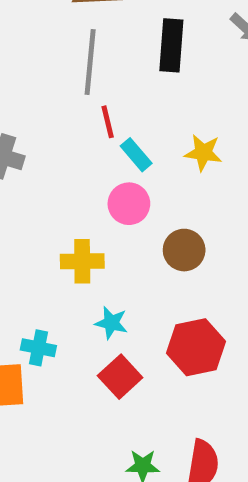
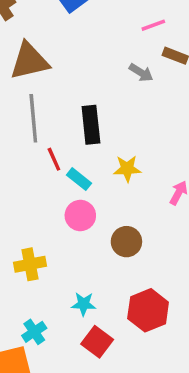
black rectangle: (171, 45) -> (91, 125), moved
yellow cross: (82, 261) -> (30, 264), moved
cyan cross: (38, 348) -> (34, 332), turned -35

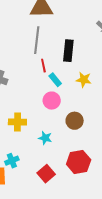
cyan star: (84, 304) -> (45, 138), moved

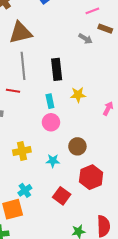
red line: (43, 66) -> (13, 91), moved, turned -56
cyan rectangle: (55, 80) -> (50, 101), turned 40
brown circle: (75, 121) -> (77, 146), moved

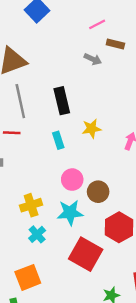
pink circle: (51, 122) -> (72, 180), moved
cyan star: (53, 161) -> (70, 213), size x1.5
cyan cross: (25, 190) -> (37, 234), moved
red square: (62, 196) -> (86, 254), size x1.5

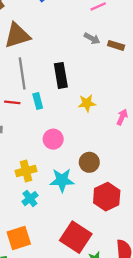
brown rectangle: (115, 44) -> (116, 45), moved
cyan rectangle: (58, 140) -> (38, 101), moved
pink circle: (72, 180) -> (53, 139), moved
red square: (86, 254) -> (76, 237), moved

